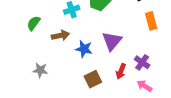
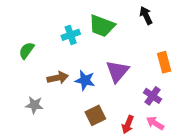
orange rectangle: (151, 21) -> (164, 62), moved
brown arrow: (60, 35) -> (58, 78), moved
red arrow: (121, 71) -> (128, 124), moved

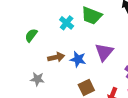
cyan cross: (71, 35) -> (67, 23), turned -32

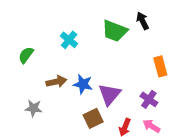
green trapezoid: (92, 16) -> (115, 31), moved
purple triangle: (104, 52) -> (110, 94), moved

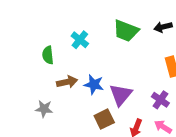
black arrow: (143, 21) -> (163, 27), moved, turned -78
green semicircle: (26, 55) -> (48, 55), moved, turned -42

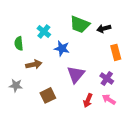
black arrow: (163, 27) -> (104, 28), moved
blue star: (94, 84) -> (62, 48), moved
brown square: (104, 119) -> (48, 95), moved

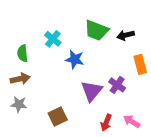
brown arrow: (34, 64) -> (20, 79), moved
purple cross: (107, 78) -> (117, 85), moved

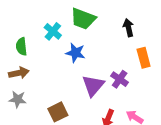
green trapezoid: (96, 30) -> (83, 19), moved
black arrow: (126, 35) -> (128, 28), turned 91

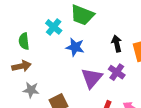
black arrow: (128, 28) -> (117, 44), moved
gray star: (18, 99) -> (31, 90), moved

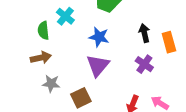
cyan cross: (54, 27) -> (65, 16), moved
purple triangle: (92, 78) -> (98, 65), moved

